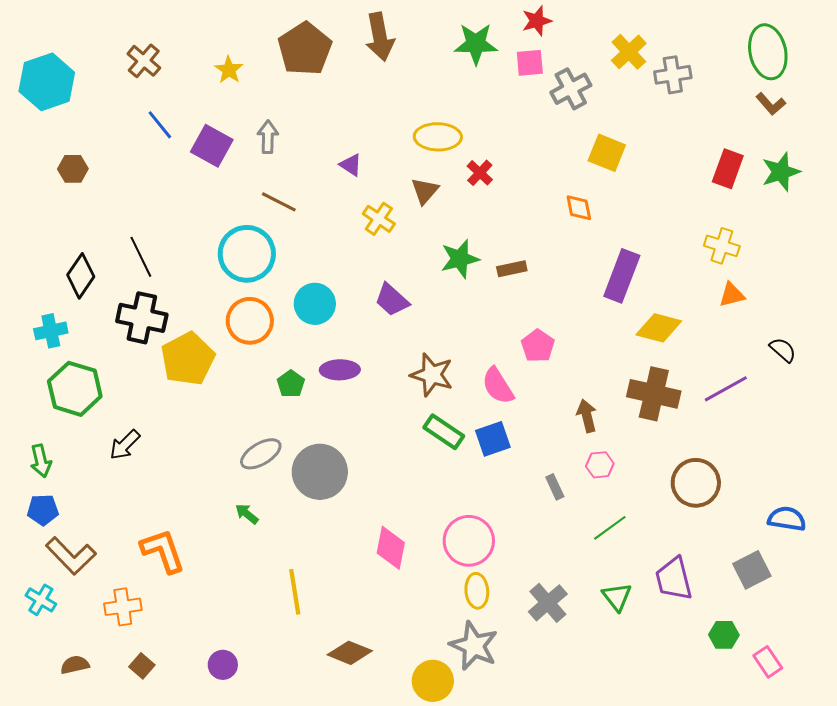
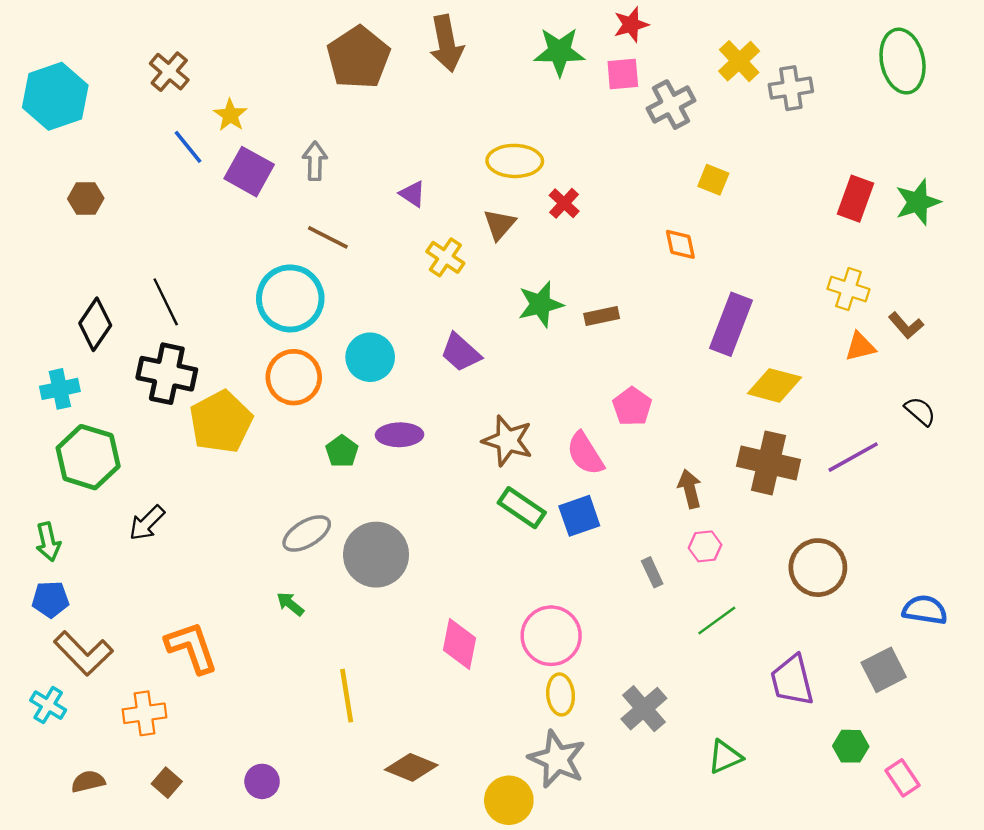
yellow star: (229, 70) -> (230, 115), moved
brown L-shape: (771, 104) -> (906, 325), moved
yellow square: (607, 153) -> (713, 180), size x0.7
green triangle: (617, 597) -> (725, 757), moved, turned 44

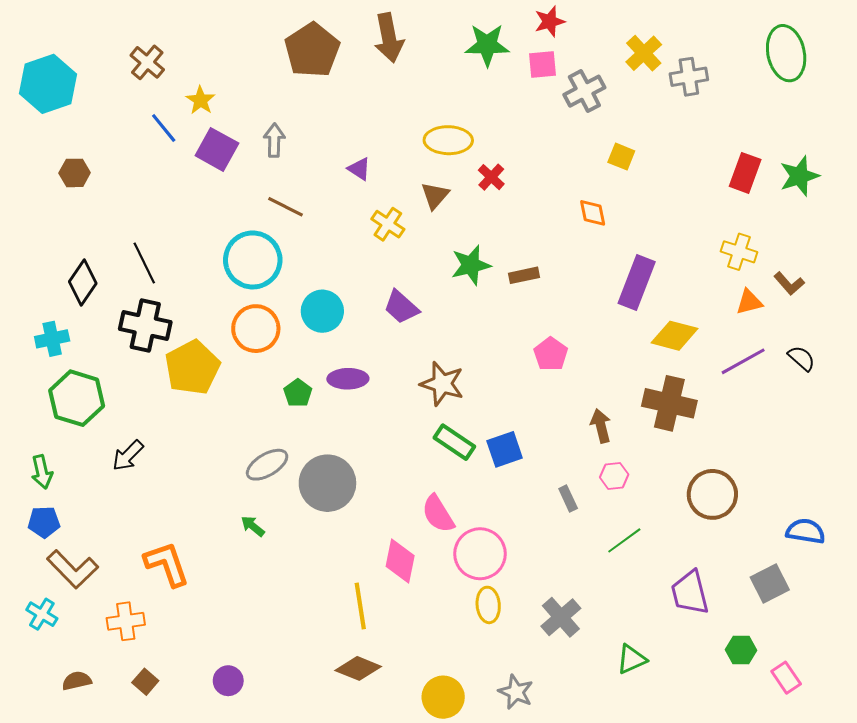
pink semicircle: (585, 454) -> (438, 514), moved
purple line: (853, 457) -> (743, 361), moved
yellow line: (347, 696) -> (360, 606), moved
gray star: (557, 759) -> (516, 692), moved, size x0.7

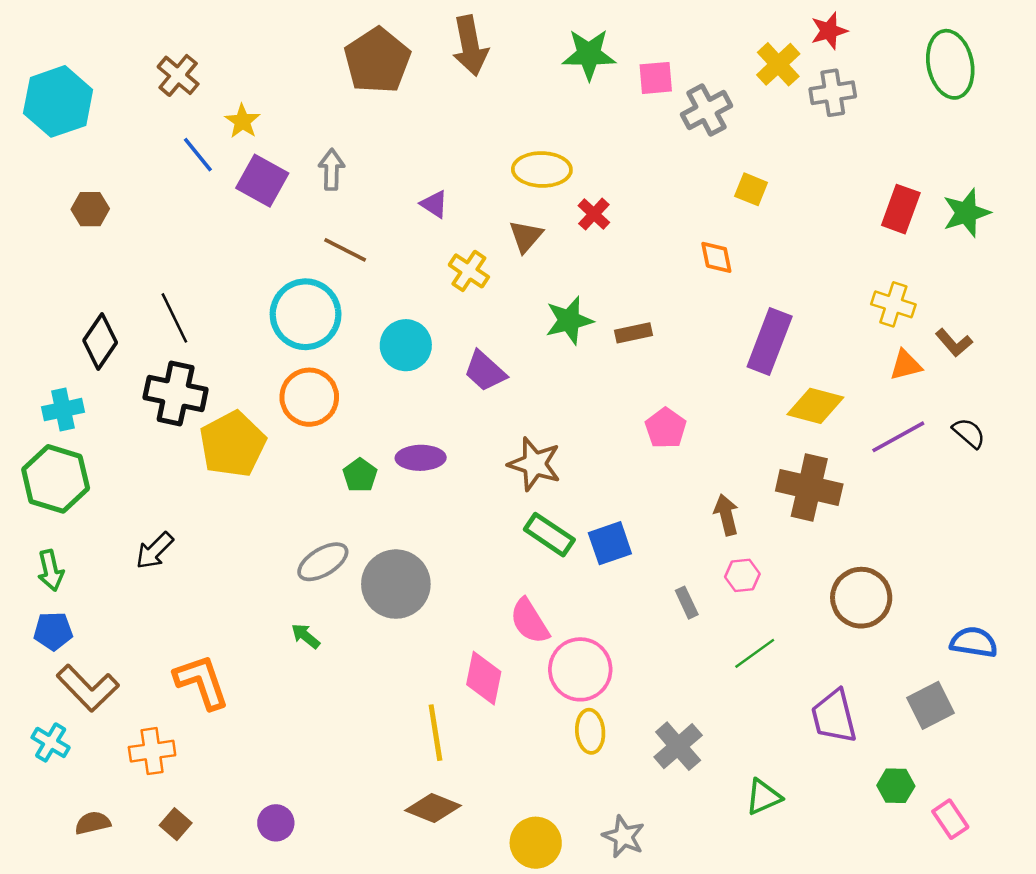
red star: (550, 21) -> (829, 31), moved
cyan circle: (322, 311) -> (406, 345), moved
green hexagon: (77, 398) -> (56, 479), moved

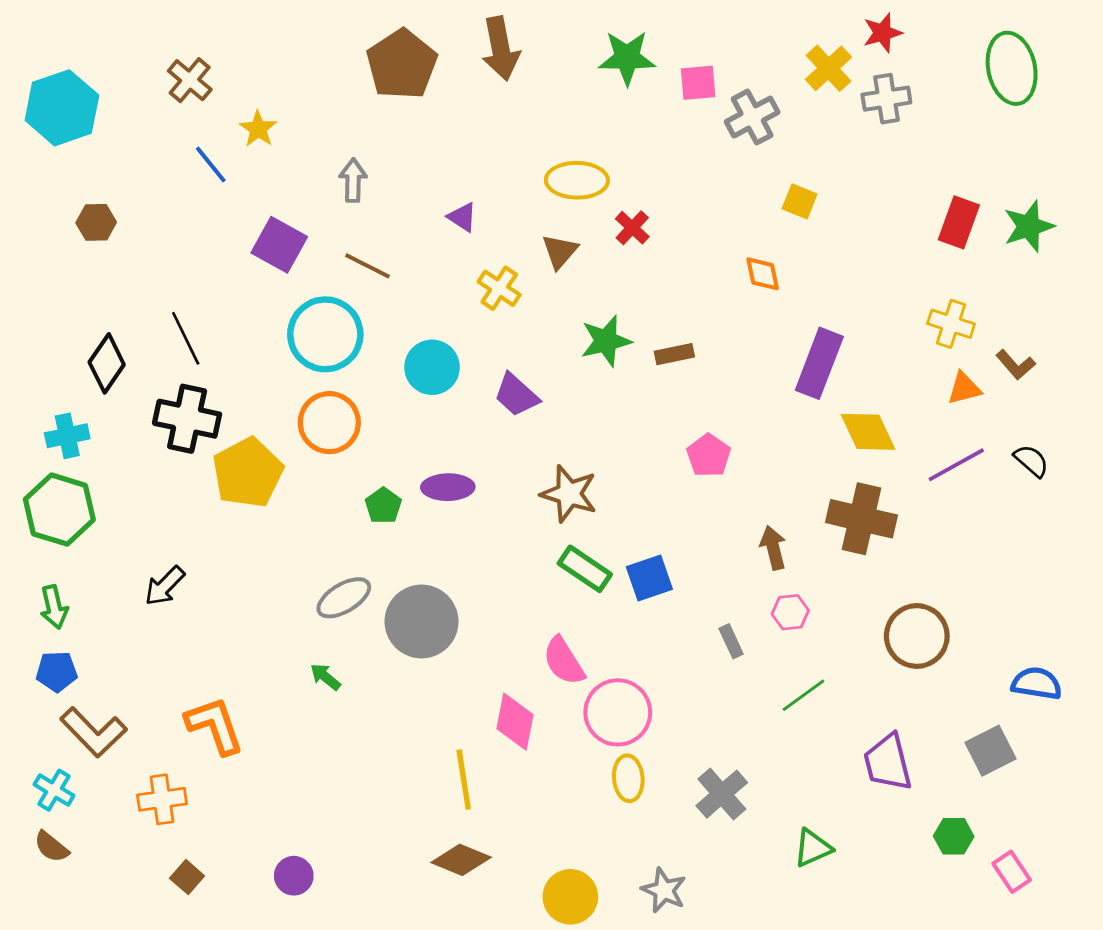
purple square: (262, 181) -> (279, 245), moved
yellow diamond: (815, 406) -> (868, 432), turned 50
brown semicircle: (93, 823) -> (51, 847), moved, turned -128

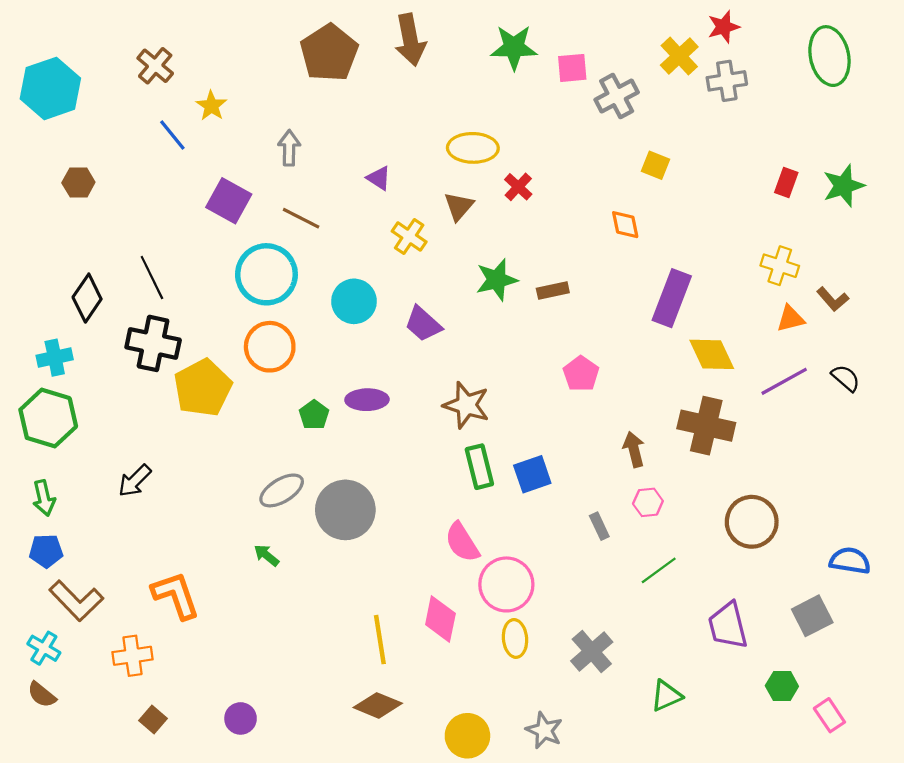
red rectangle: (959, 222) -> (786, 182), size x0.7
green rectangle: (585, 569) -> (479, 467), turned 42
pink diamond: (515, 722) -> (440, 619), moved

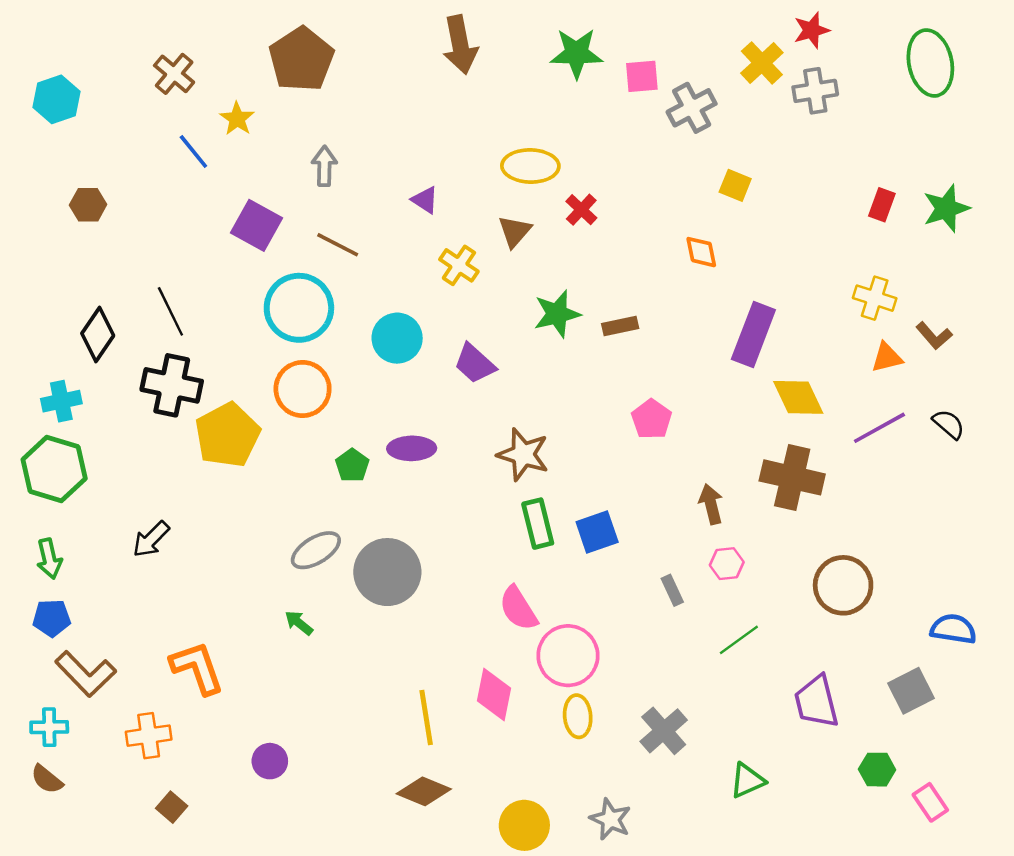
brown pentagon: (329, 53) -> (301, 59), moved
cyan hexagon: (50, 88) -> (57, 99), size x0.7
cyan cross: (44, 648) -> (49, 727), turned -32
purple circle: (241, 718) -> (270, 761), moved

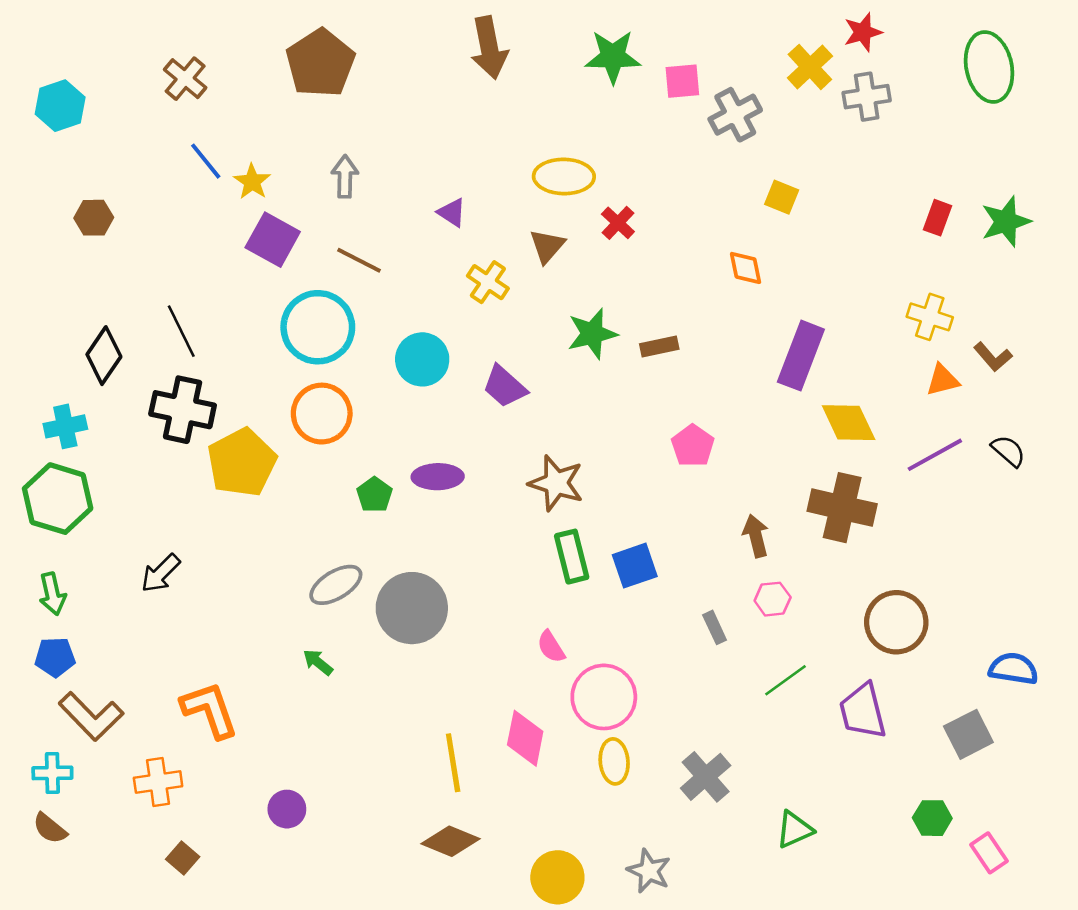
yellow star: (237, 119) -> (252, 182), moved
pink semicircle: (518, 608) -> (551, 647), size x0.7
purple trapezoid: (816, 702) -> (863, 711), moved

